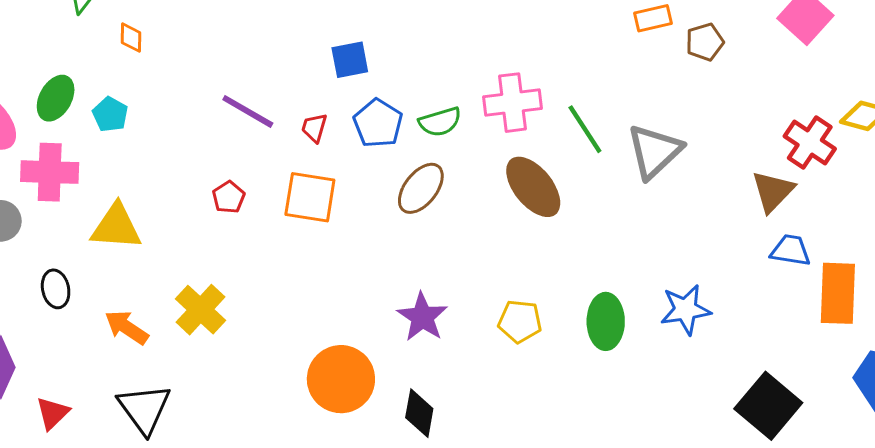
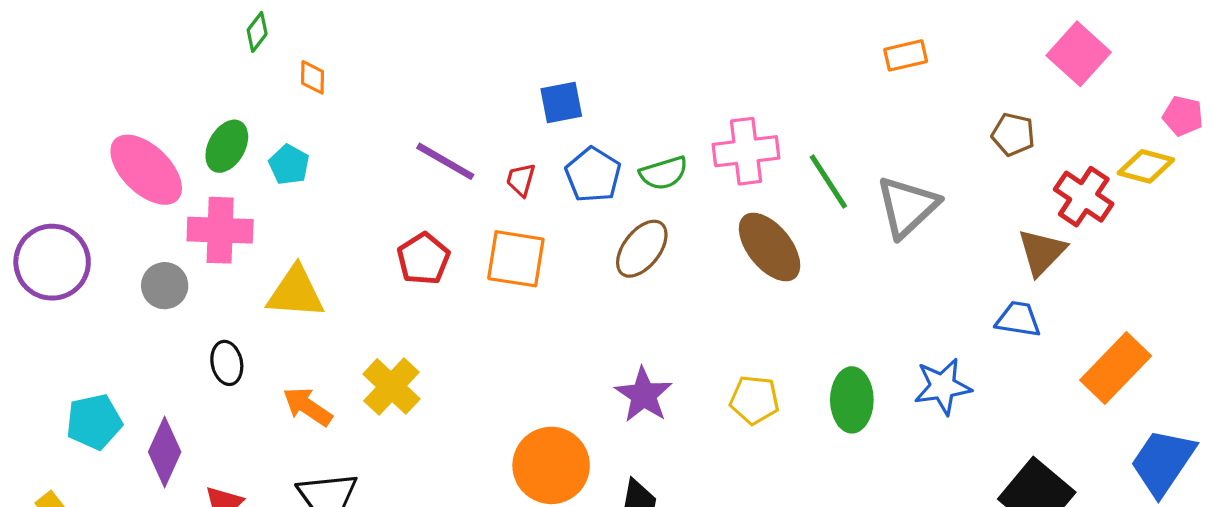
brown pentagon: (705, 42) -> (1013, 134), moved, turned 30
red pentagon: (229, 197) -> (423, 259), size x1.4
blue trapezoid: (791, 250) -> (1018, 319), moved
orange rectangle: (838, 293) -> (1116, 368), turned 42

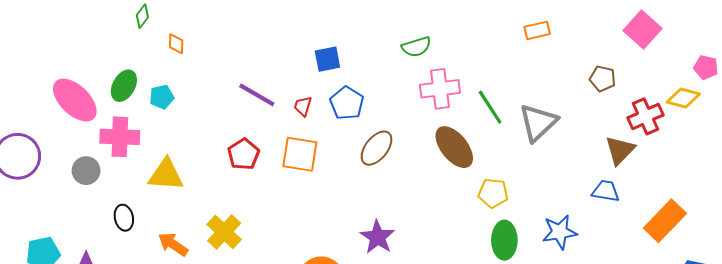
cyan pentagon: (289, 165) -> (162, 97), turned 30
green semicircle: (664, 173) -> (416, 47), moved
red cross: (1084, 197) -> (646, 116), turned 32
yellow pentagon: (754, 400) -> (493, 193), moved

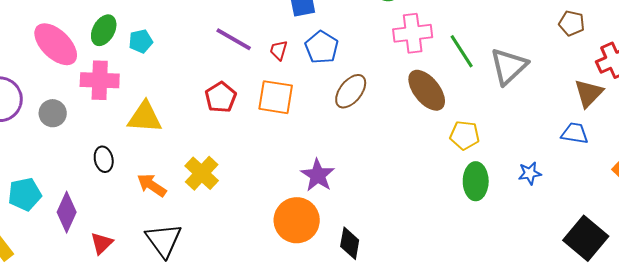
gray circle: (86, 171) -> (53, 113), moved
blue star: (560, 232) -> (530, 173), size x0.7
purple star: (378, 237) -> (318, 175), moved

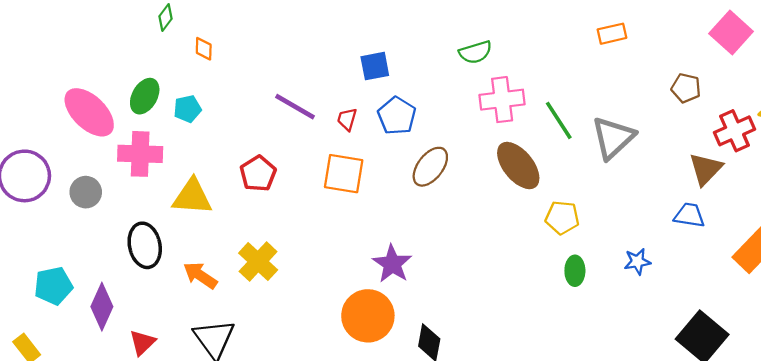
red pentagon: (221, 97) -> (258, 174), moved
black ellipse: (104, 159) -> (145, 245), size x1.5
green ellipse: (476, 181) -> (575, 271), size x0.7

